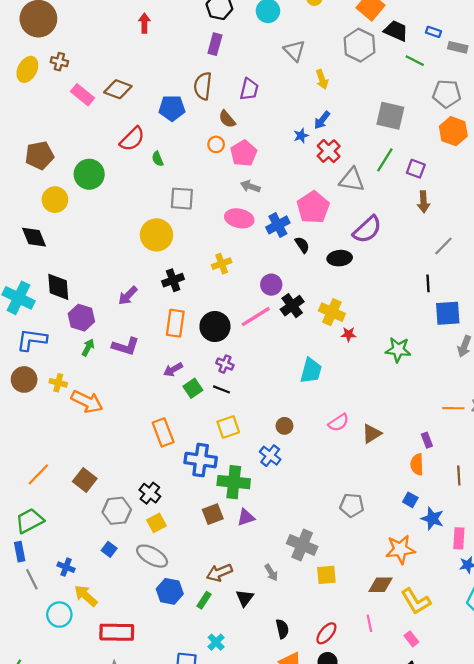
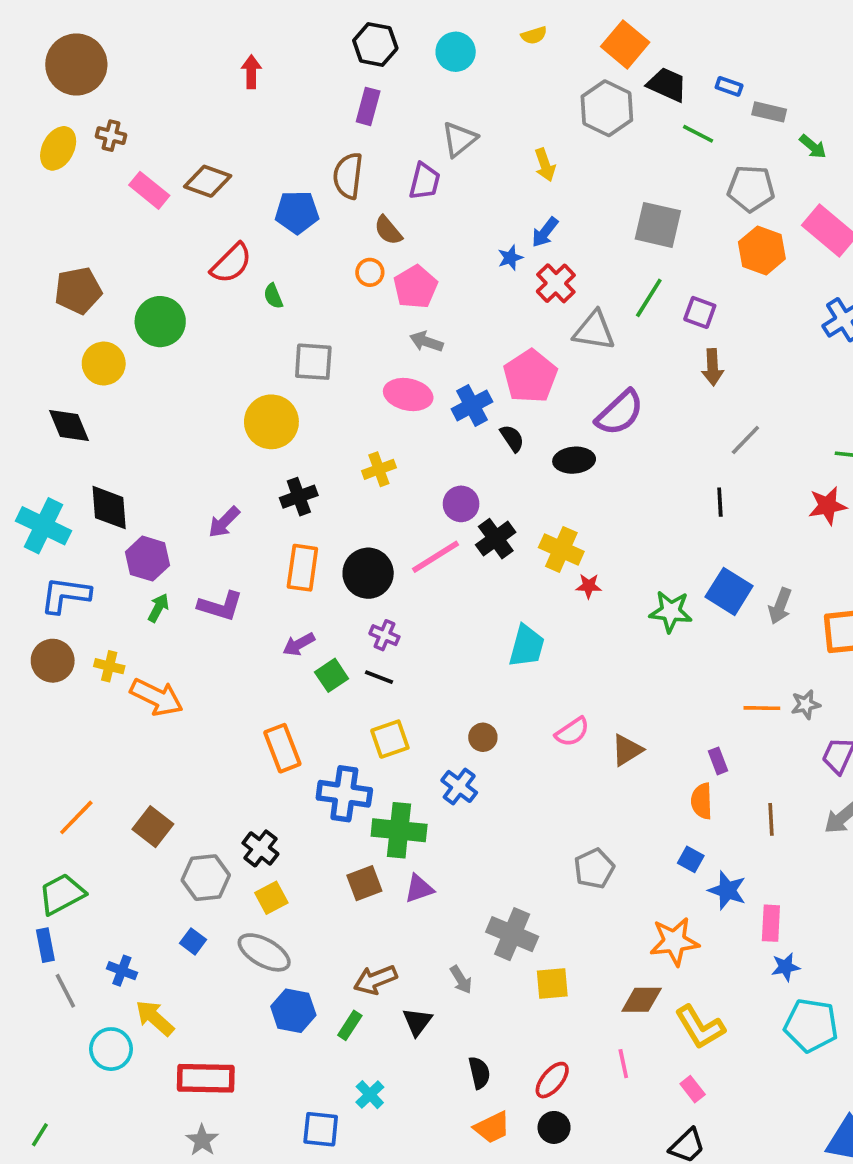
gray triangle: (294, 51) -> (459, 139), moved, turned 35
blue square: (448, 313) -> (729, 591), moved, turned 36
gray pentagon: (352, 505) -> (594, 869), turned -30

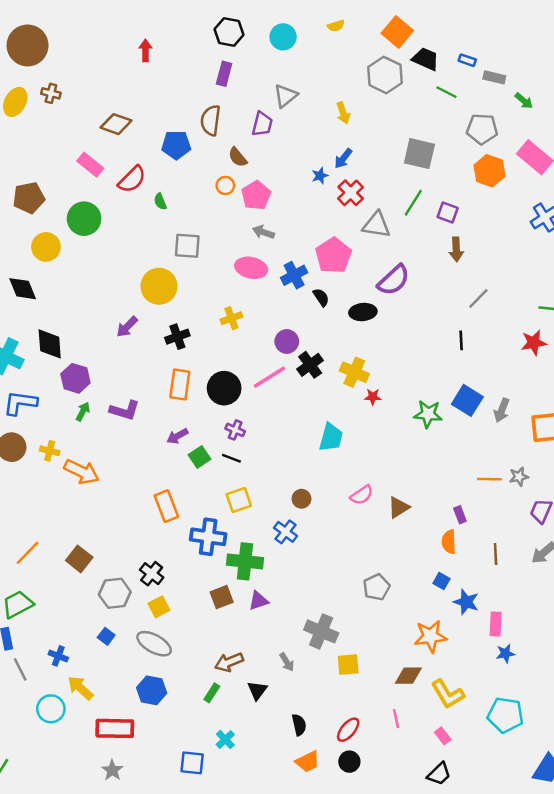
pink rectangle: (149, 190) -> (90, 165), moved
purple arrow: (224, 522) -> (127, 327), moved
blue hexagon: (293, 1011) -> (152, 690), moved
cyan pentagon: (811, 1025) -> (505, 715), moved

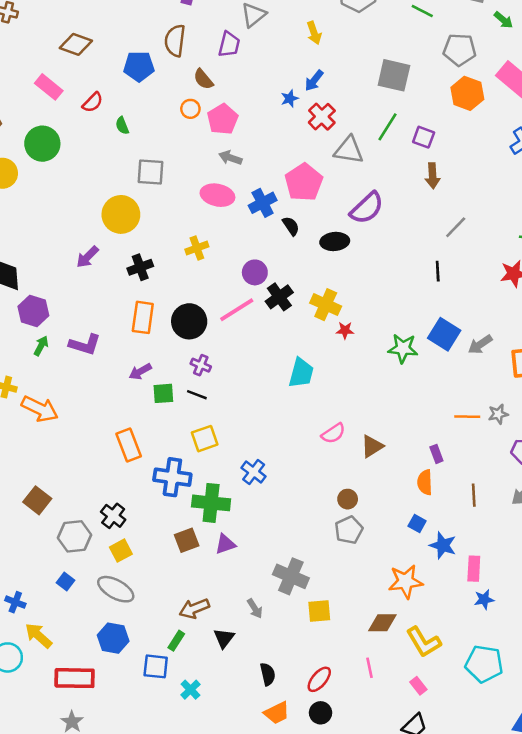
red semicircle: (132, 179) -> (93, 102), size x0.7
gray arrow: (502, 410) -> (480, 345), turned 35
green square: (200, 457) -> (163, 393), turned 30
brown circle: (301, 499) -> (348, 499), moved
blue square: (192, 763) -> (156, 666), moved

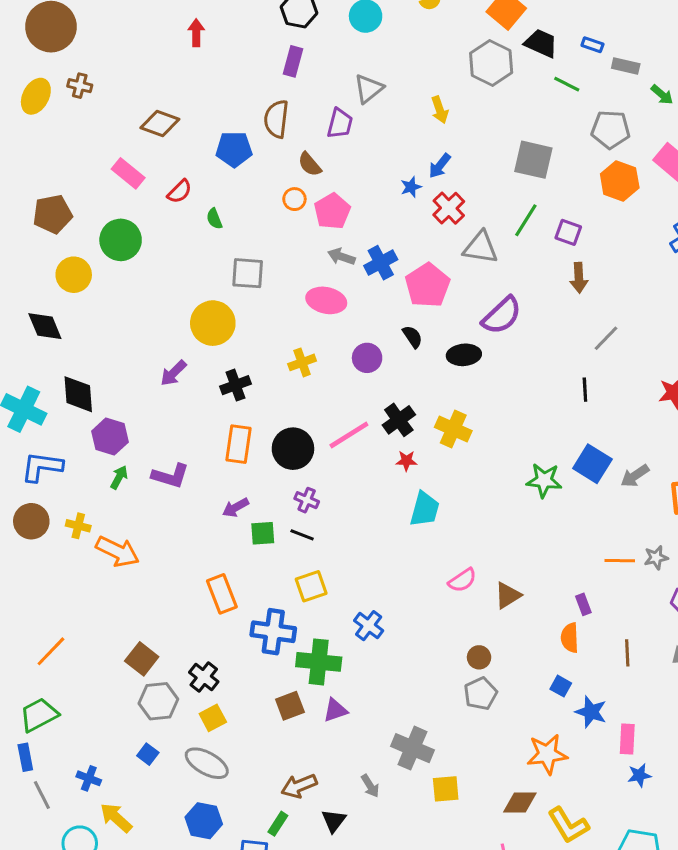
blue cross: (263, 203) -> (381, 263), moved
purple circle: (255, 272) -> (367, 358), moved
red star: (345, 330) -> (406, 461), moved
brown square: (37, 500) -> (142, 659), moved

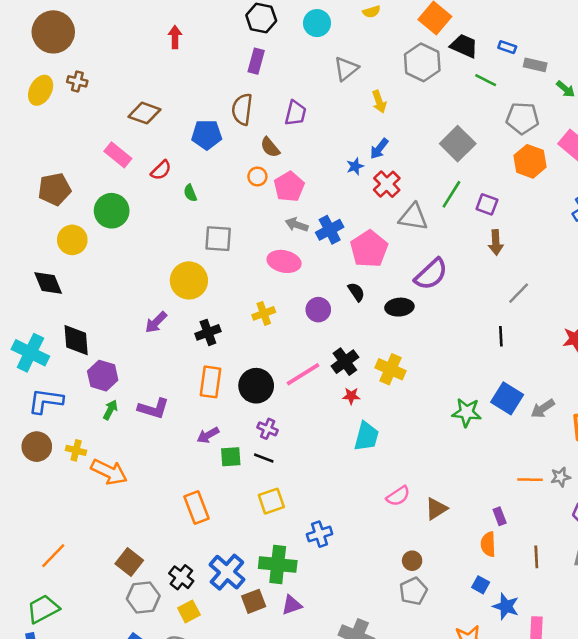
gray triangle: (369, 89) -> (346, 69), moved
gray square: (533, 160) -> (458, 144), turned 32
blue cross: (369, 626) -> (320, 534), turned 35
blue cross: (273, 632) -> (227, 572), moved, turned 33

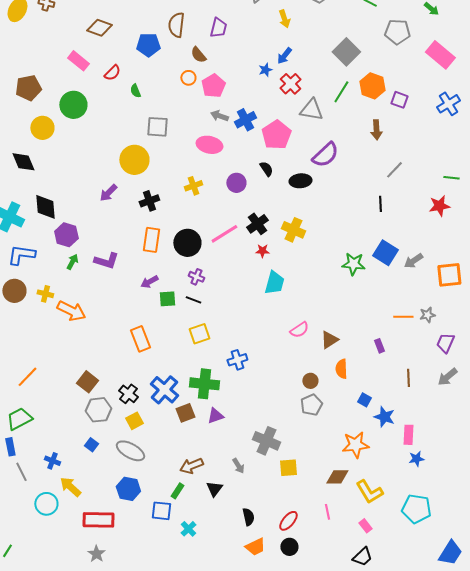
orange hexagon: (530, 161) -> (372, 86), moved
purple square: (487, 204) -> (399, 100), moved
orange semicircle: (488, 544) -> (341, 369), moved

